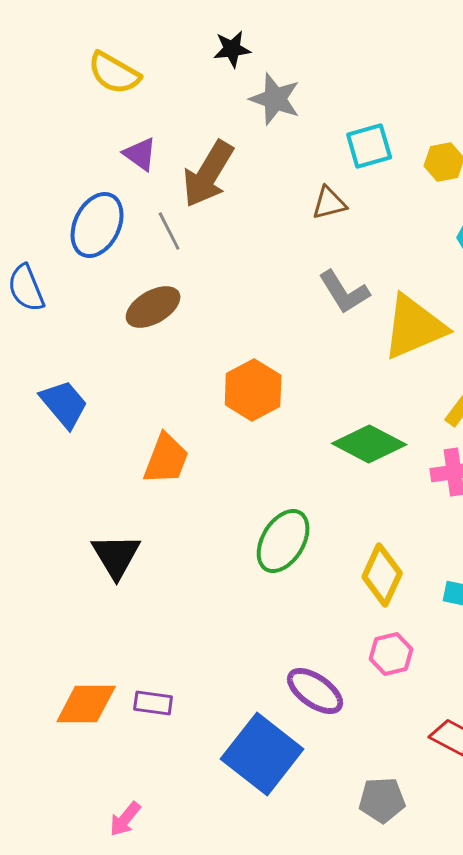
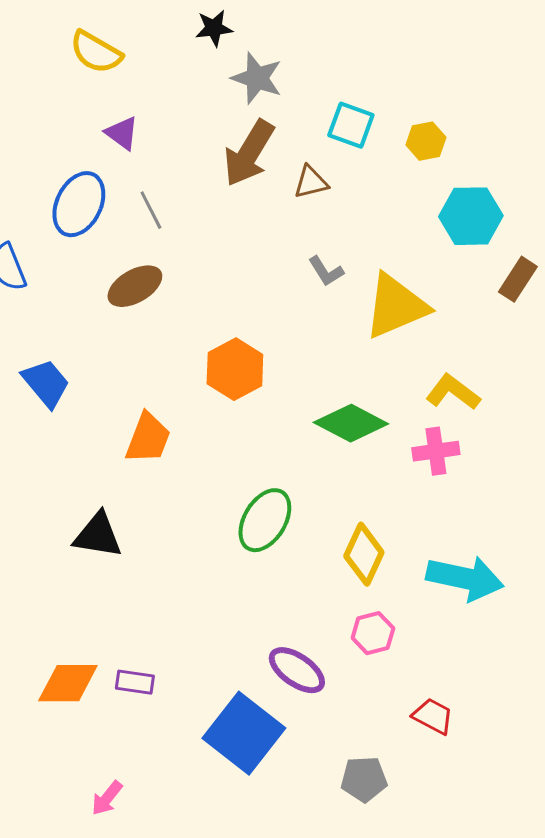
cyan square: (369, 146) -> (351, 125), turned 36
brown arrow: (208, 174) -> (249, 153), moved
gray L-shape: (344, 292) -> (326, 271), size x0.7
black triangle: (116, 556) -> (98, 535), turned -50

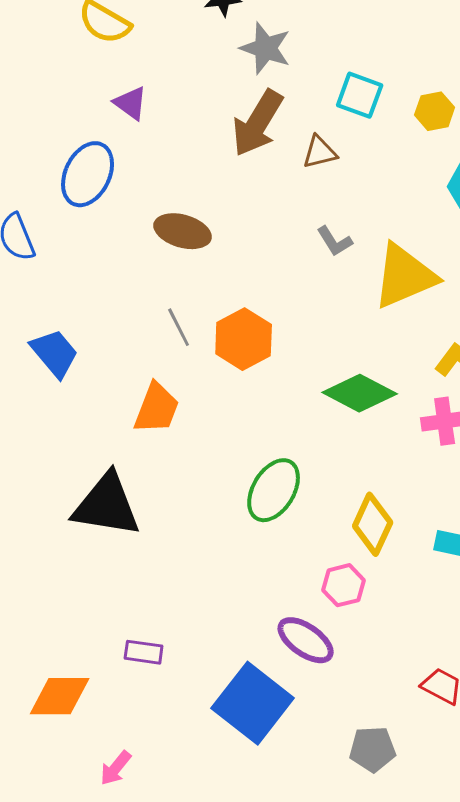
gray line: (151, 210) -> (179, 327), moved
brown ellipse: (135, 286) -> (183, 231), moved, turned 46
black triangle: (98, 535) -> (107, 505), size x1.4
pink hexagon: (373, 633) -> (344, 585), moved
orange diamond: (68, 683) -> (60, 696), moved

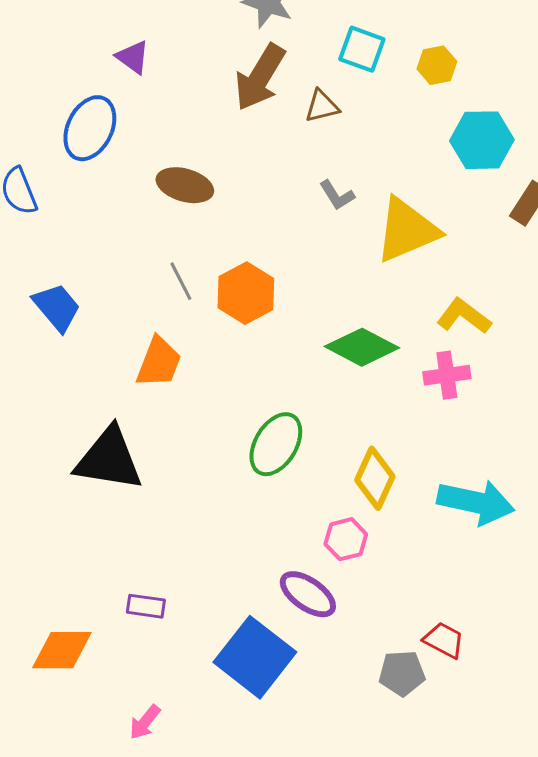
gray pentagon: (373, 749) -> (402, 673), moved
pink arrow: (116, 768) -> (145, 722), moved

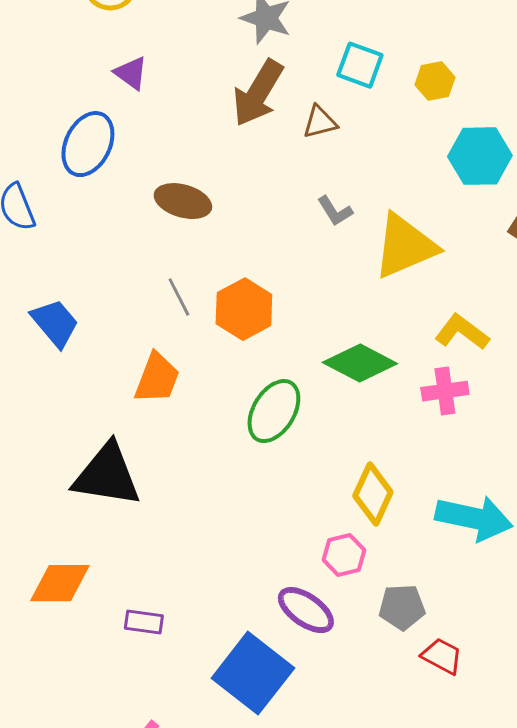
green ellipse: (276, 444) -> (274, 411), moved
orange diamond: (62, 650) -> (60, 583), moved
gray pentagon: (402, 673) -> (402, 607), moved

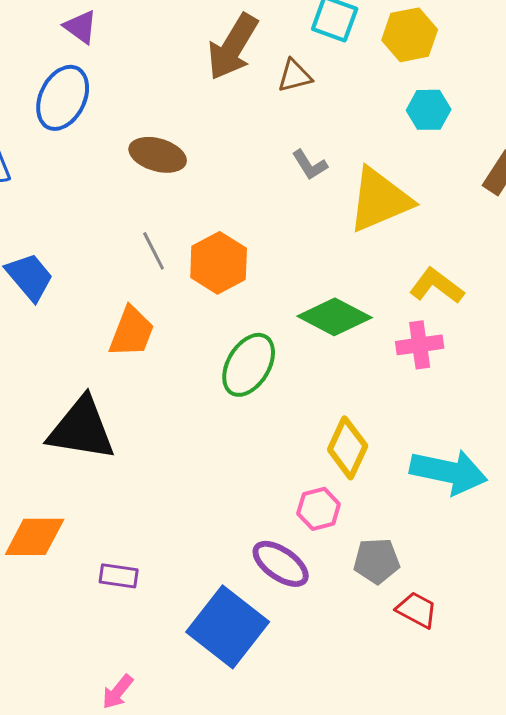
purple triangle: (131, 73) -> (81, 27), moved
yellow hexagon: (435, 81) -> (410, 35), size x1.4
cyan hexagon: (480, 156) -> (429, 110), moved, size x0.7

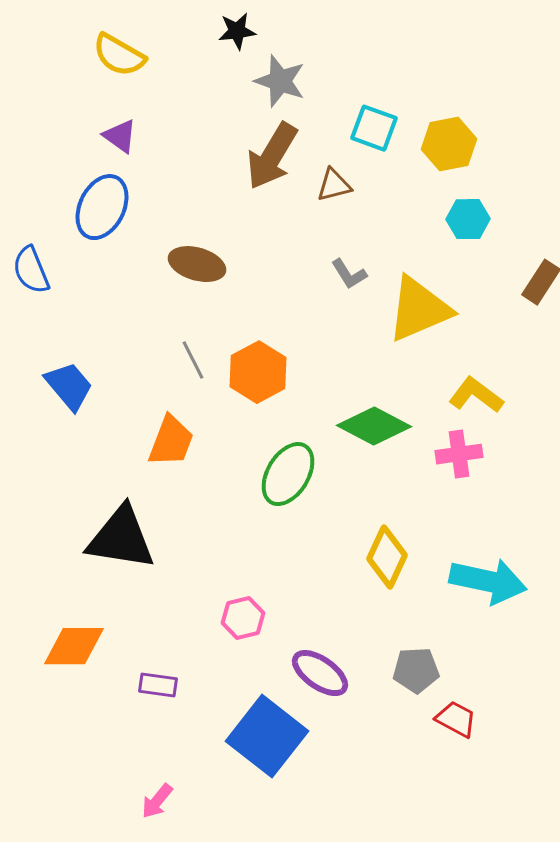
pink hexagon: (319, 509) -> (243, 618), moved

